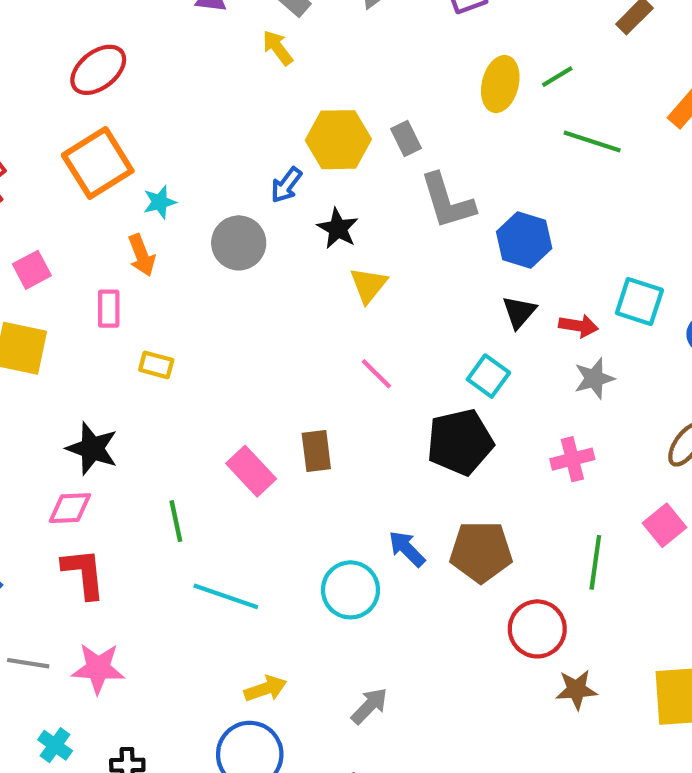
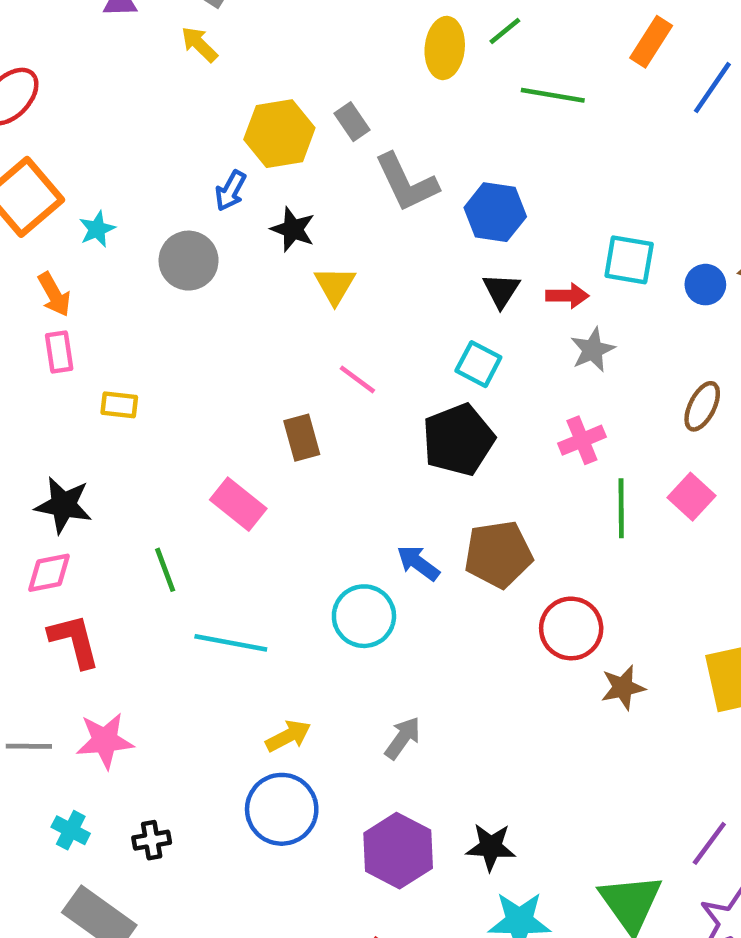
orange arrow: (142, 255) -> (54, 294), moved
brown rectangle: (316, 451) -> (302, 438), moved
green line: (595, 562) -> (621, 508), moved

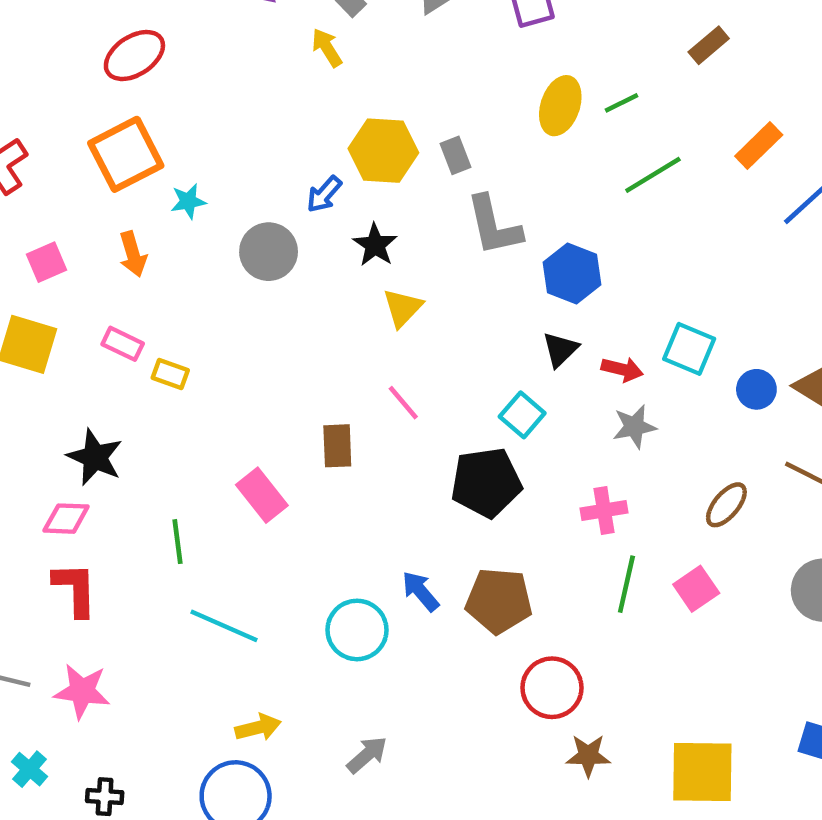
green line: (553, 95) -> (653, 175), turned -54
pink rectangle: (59, 352) -> (123, 344), moved, turned -69

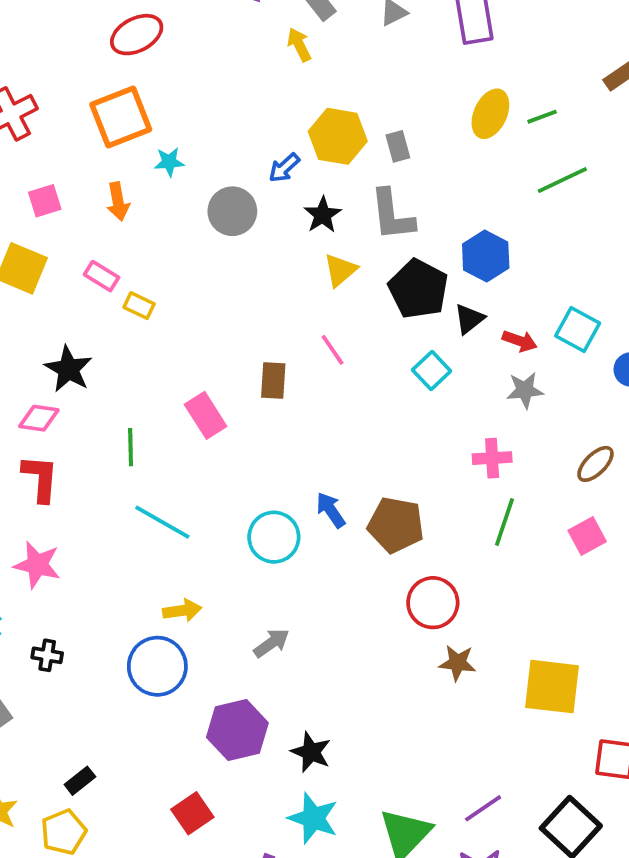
gray L-shape: (494, 226) -> (392, 215), moved
black pentagon: (486, 482) -> (418, 289), moved, turned 30
pink square: (696, 589) -> (587, 536), moved

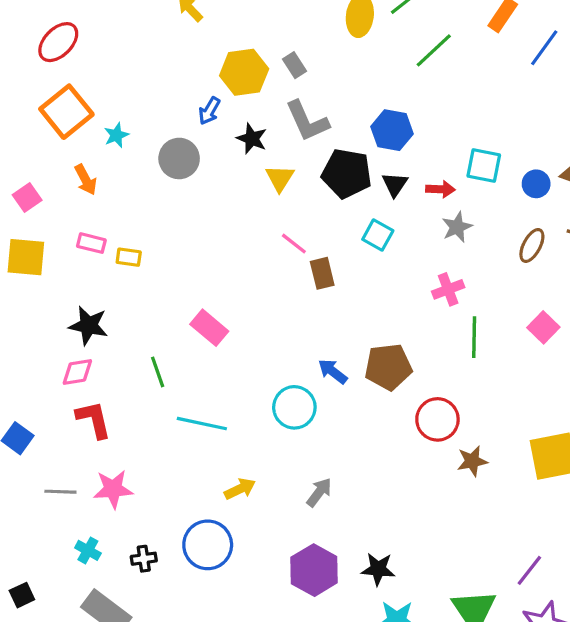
brown rectangle: (273, 380) -> (322, 273), moved
brown ellipse: (595, 464) -> (532, 245), moved
blue circle: (157, 666) -> (208, 545), moved

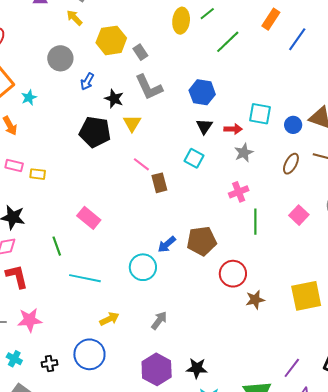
yellow hexagon: (244, 72) -> (111, 40), moved
gray circle: (179, 158) -> (60, 58), moved
black pentagon: (347, 173) -> (95, 132), moved
blue arrow: (333, 371) -> (167, 244), turned -78

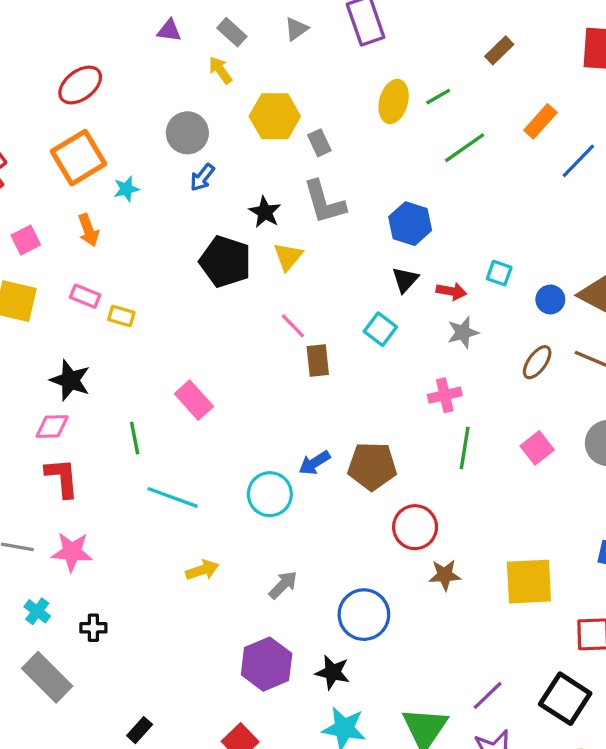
blue arrow: (87, 82) -> (202, 177), moved
cyan square: (260, 114) -> (499, 273), size x0.7
blue circle: (89, 354) -> (364, 615), moved

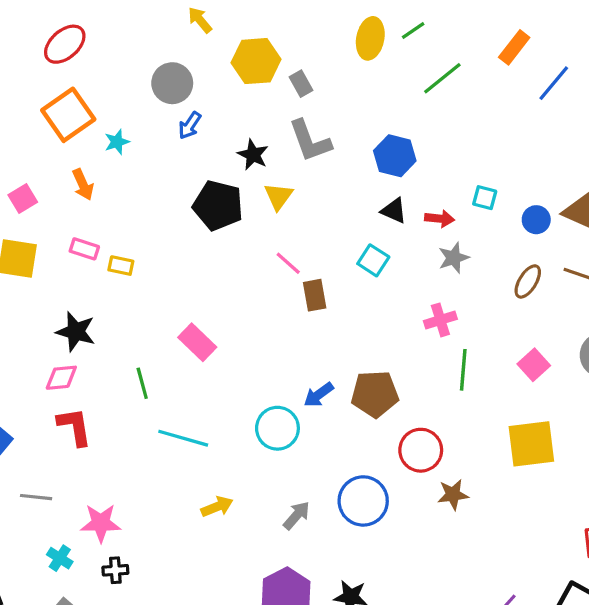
black triangle: (405, 280) -> (394, 211), turned -44
pink star: (72, 552) -> (101, 523), moved
yellow square: (529, 582) -> (531, 444), moved
blue circle: (364, 615) -> (363, 501), moved

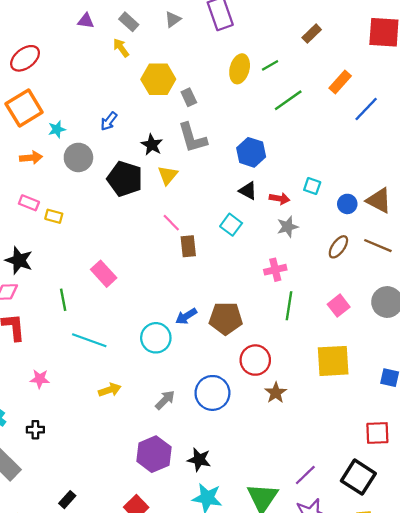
gray circle: (172, 83) -> (78, 157), moved
orange arrow: (83, 185) -> (31, 158), turned -75
brown star: (453, 495) -> (276, 393), turned -30
pink star: (101, 523) -> (40, 379), moved, size x0.7

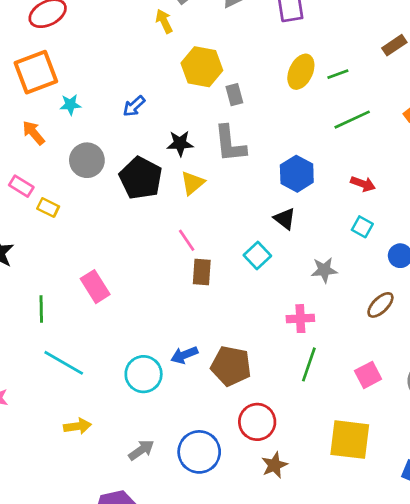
black star: (152, 145) -> (180, 143), turned 30
gray circle: (78, 157) -> (87, 160), moved
orange arrow: (31, 158) -> (33, 133), turned -135
red arrow: (280, 199) -> (363, 184), moved

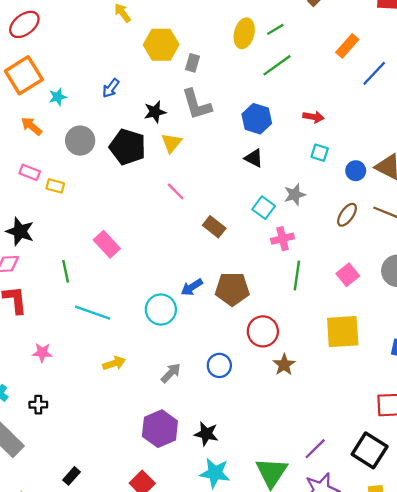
gray rectangle: (234, 95) -> (193, 63), turned 42
green line: (352, 120) -> (277, 65), moved
cyan square: (257, 255) -> (264, 208), moved
brown rectangle: (202, 272) -> (214, 227), moved, turned -45
blue circle: (199, 452) -> (219, 365), size x0.7

